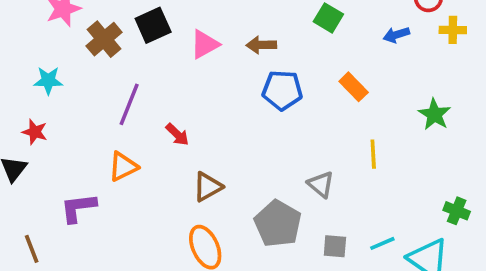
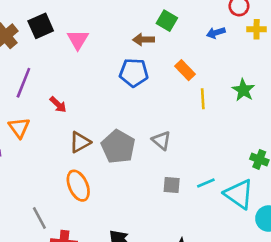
pink triangle: (205, 44) -> (78, 40), turned -30
brown arrow: (261, 45) -> (144, 40), moved
yellow line: (373, 154) -> (203, 99), moved
orange triangle: (123, 167) -> (19, 128), turned -40
gray pentagon: (278, 224) -> (118, 147), moved

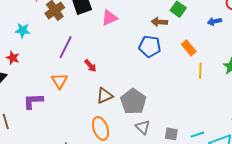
pink triangle: (78, 40) -> (109, 18), turned 30
gray triangle: (161, 140) -> (143, 127), moved

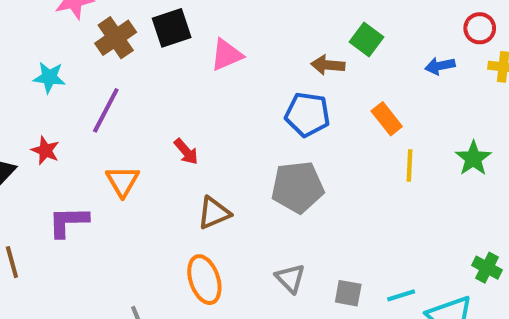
purple line: (66, 47) -> (106, 110), moved
red star: (13, 58) -> (45, 150), moved
gray pentagon: (133, 101) -> (298, 187), moved, turned 30

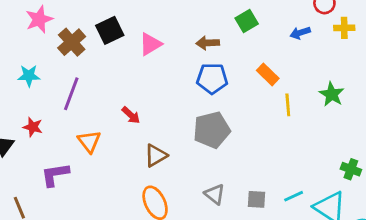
green square: (367, 40) -> (247, 21), turned 30
brown arrow: (328, 65) -> (208, 43), moved

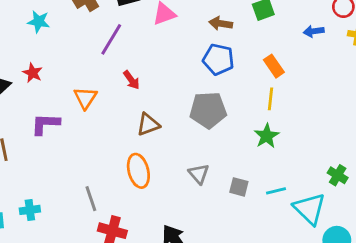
purple line: (71, 94) -> (111, 39), moved
green star: (332, 94) -> (267, 136), moved
yellow line: (288, 105) -> (271, 99), moved

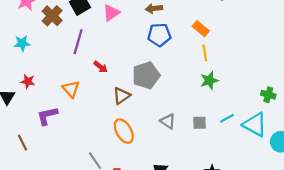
gray pentagon: (208, 110) -> (146, 75), moved
green star: (267, 136) -> (209, 80), turned 30

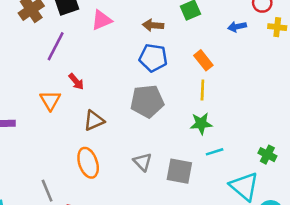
gray pentagon: (146, 75) -> (147, 101), moved
orange triangle: (71, 89) -> (50, 100), moved
cyan line: (227, 118) -> (215, 152), moved
gray square: (199, 123) -> (179, 171), size x1.5

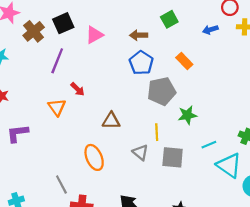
blue pentagon: (153, 58) -> (141, 63), turned 30
yellow line: (202, 90) -> (157, 132), moved
gray pentagon: (147, 101) -> (162, 91), moved
brown triangle: (94, 120) -> (111, 121), moved, turned 30
cyan line: (215, 152) -> (209, 145), moved

